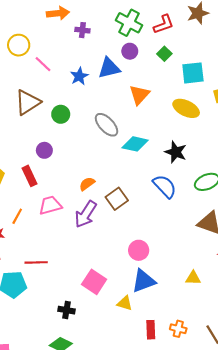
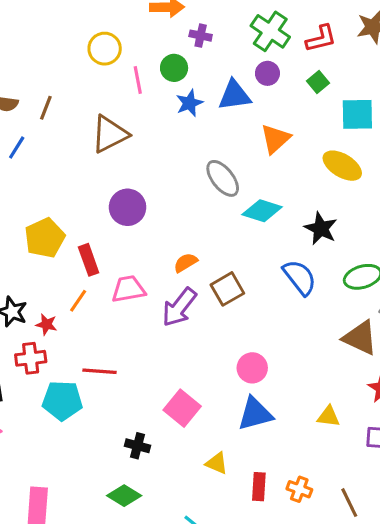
pink line: (43, 64) -> (138, 80), turned 30
green circle: (61, 114) -> (174, 68), moved
purple circle: (44, 150) -> (128, 207), size x1.5
red rectangle: (30, 176) -> (89, 260), moved
yellow triangle: (125, 303) -> (217, 463), moved

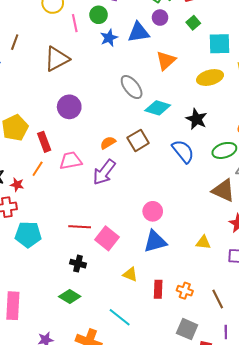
yellow ellipse: (342, 166) -> (210, 78), turned -45
brown square: (227, 289) -> (138, 140), moved
red line: (99, 371) -> (80, 227), moved

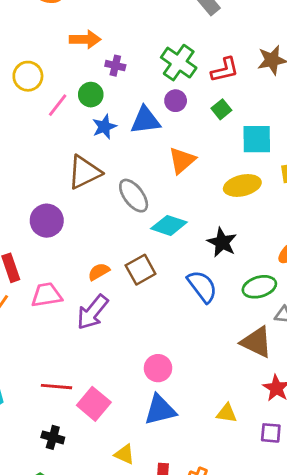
pink line: (75, 23) -> (58, 105), turned 48
brown triangle: (57, 59) -> (84, 172), moved

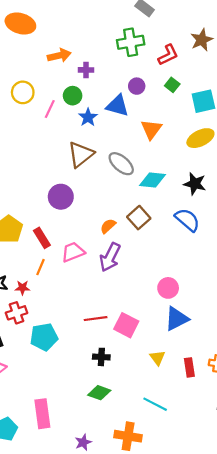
green cross: (179, 63) -> (131, 42), moved, turned -32
blue triangle: (145, 120) -> (117, 106), turned 35
yellow triangle: (124, 454) -> (157, 358), turned 42

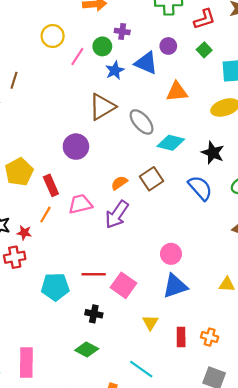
purple cross: (86, 70) -> (122, 31), moved
orange triangle: (151, 129) -> (177, 92), turned 40
cyan pentagon: (44, 337) -> (55, 287), moved

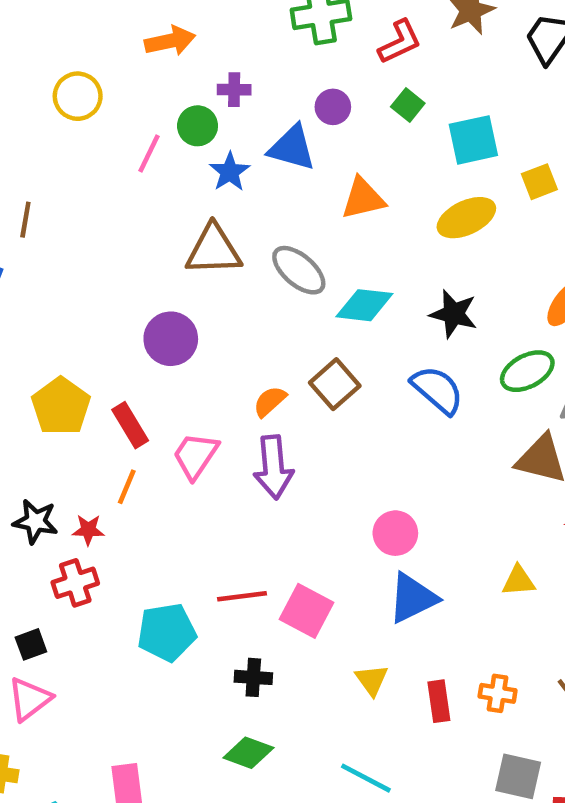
yellow circle: (53, 36) -> (78, 96), moved
brown triangle: (102, 107) -> (214, 250), turned 36
pink trapezoid: (80, 204) -> (195, 456), turned -35
purple arrow: (117, 215) -> (273, 467), turned -32

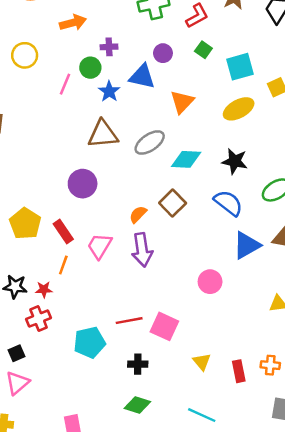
orange triangle: (363, 198) -> (182, 102), turned -30
gray ellipse: (299, 270) -> (150, 143), turned -72
blue triangle: (413, 598) -> (247, 245), moved

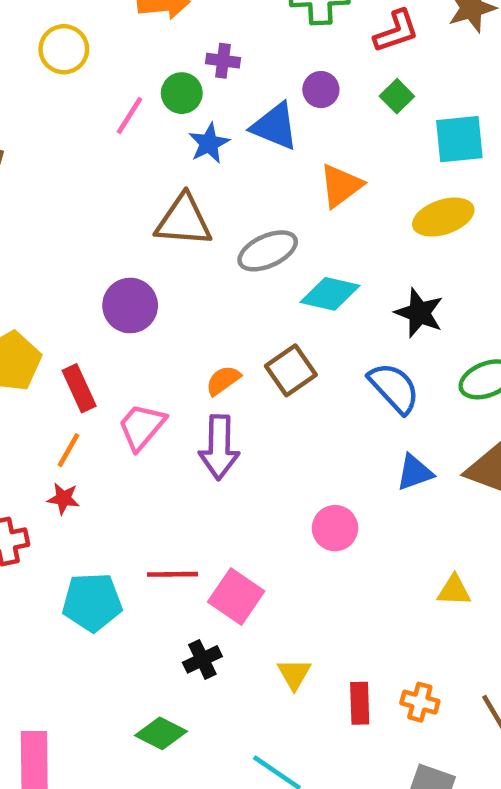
blue triangle: (247, 245) -> (415, 472), size x0.7
red star: (44, 289) -> (63, 499), moved
black cross: (138, 364) -> (202, 659), moved, turned -36

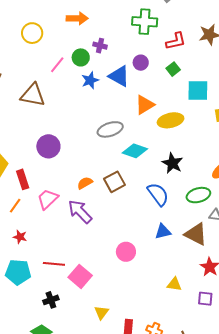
yellow ellipse: (443, 217) -> (171, 120), moved
brown triangle: (184, 221) -> (33, 95), moved
purple arrow: (219, 447) -> (80, 212), turned 128
red star: (63, 499) -> (20, 237), moved
black cross: (202, 659) -> (51, 300), moved

